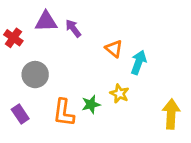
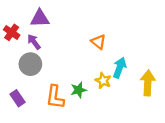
purple arrow: (73, 28) -> (34, 42), moved
cyan arrow: (138, 62) -> (120, 68), moved
yellow arrow: (171, 114) -> (148, 83), moved

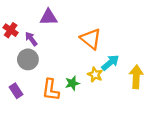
purple triangle: (40, 18) -> (48, 17), moved
orange triangle: (98, 42) -> (91, 39), size x1.5
cyan arrow: (120, 68) -> (110, 63), turned 30

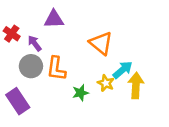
yellow arrow: (136, 77) -> (136, 85), moved
orange L-shape: (51, 90) -> (56, 69), moved
purple rectangle: (16, 91) -> (18, 101), size x1.5

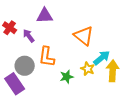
gray circle: (31, 66) -> (25, 66), moved

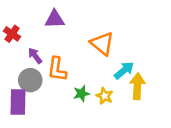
purple arrow: (29, 36) -> (35, 56), moved
yellow star: (88, 69) -> (105, 96), moved
purple rectangle: (15, 84) -> (18, 102), turned 35

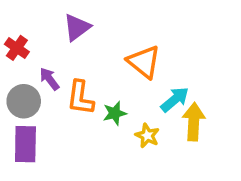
purple triangle: (55, 19) -> (77, 27), turned -35
gray circle: (30, 80) -> (24, 101), moved
green star: (81, 94) -> (115, 113), moved

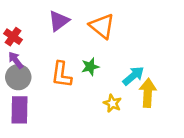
orange triangle: (144, 62) -> (102, 26), moved
purple arrow: (49, 79) -> (16, 60), moved
green star: (115, 113) -> (90, 67), moved

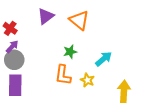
purple arrow: (16, 60) -> (12, 47), turned 80
orange L-shape: (61, 75) -> (63, 75), moved
yellow arrow: (148, 93) -> (124, 91), moved

